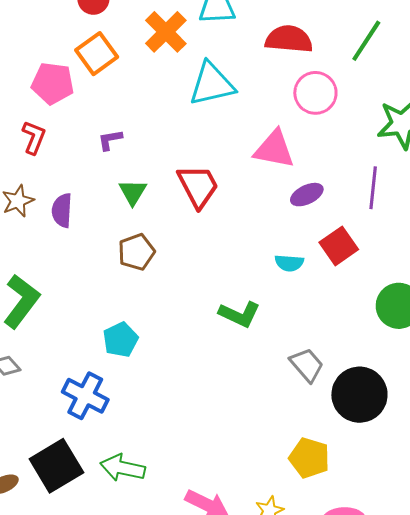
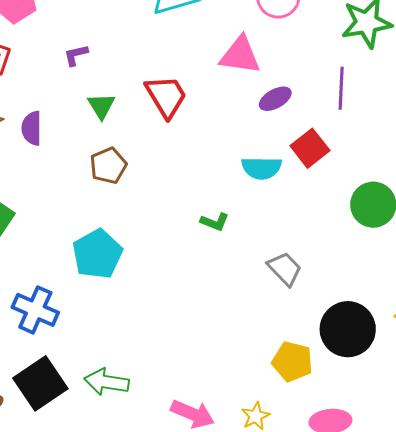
cyan semicircle: (289, 263) -> (261, 168), size x1.4
green L-shape: (240, 314) -> (215, 222), size x0.7
cyan pentagon: (120, 340) -> (97, 254), size x1.4
black circle: (359, 395) -> (348, 329), moved
blue cross: (85, 396) -> (35, 310), moved

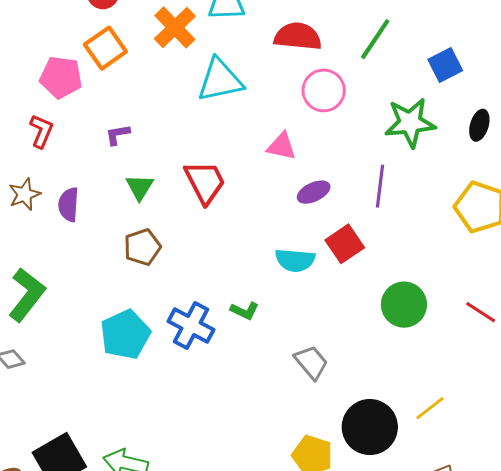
pink triangle: (240, 55) -> (282, 146), size x0.7
blue cross: (35, 310) -> (191, 325), moved

